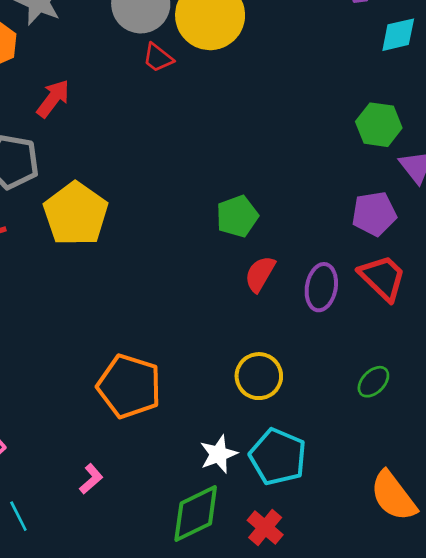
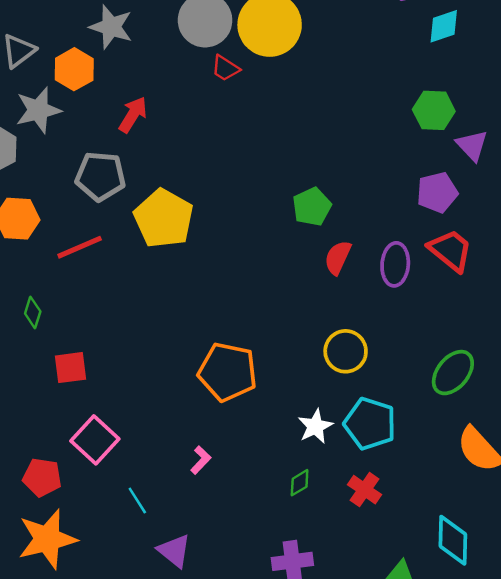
green ellipse: (373, 382) -> (453, 373), moved, size x1.5
green diamond: (196, 513) -> (300, 483), size x0.5

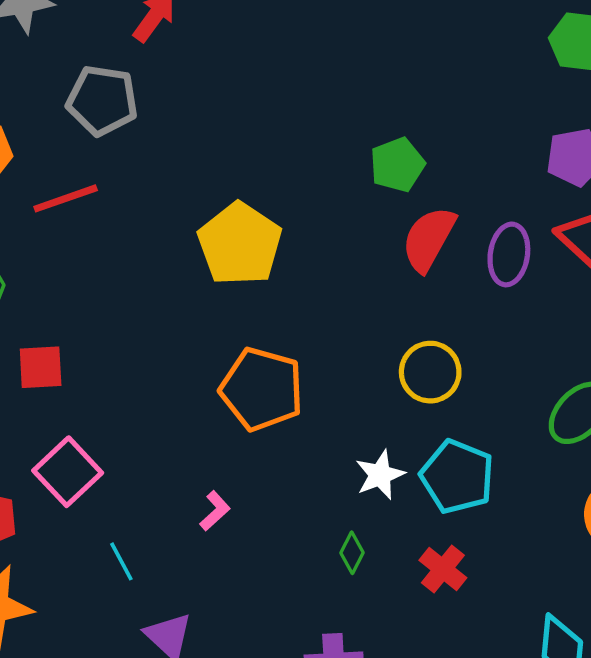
yellow pentagon: (164, 218) -> (240, 244), moved
red semicircle: (338, 258) -> (429, 239), size x1.4
green diamond: (300, 483) -> (352, 553), turned -36

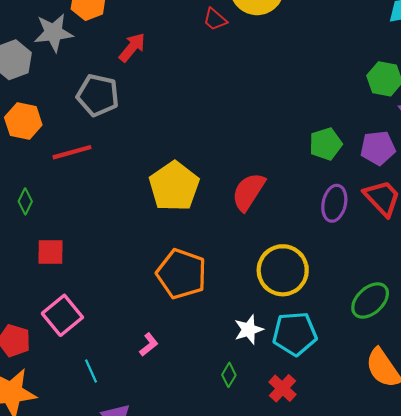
green pentagon: (397, 165) -> (326, 144), moved
red semicircle: (429, 239) -> (248, 192), moved
yellow circle: (430, 372) -> (283, 270), size x1.4
cyan pentagon: (457, 477) -> (295, 334), turned -30

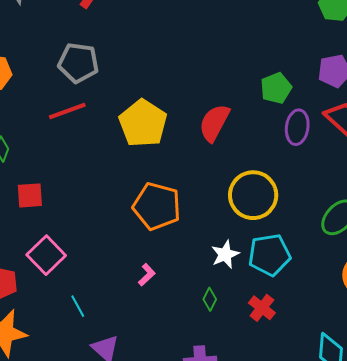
gray pentagon: (98, 95) -> (78, 63), moved
green pentagon: (326, 144) -> (276, 88), moved
red line: (72, 152) -> (67, 111), moved
pink L-shape: (149, 345) -> (147, 275), moved

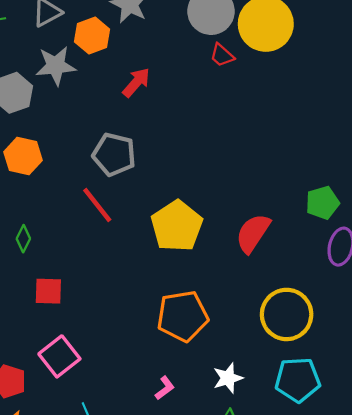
red line: (67, 111) -> (97, 205), turned 66
orange pentagon: (157, 206) -> (183, 316), turned -30
white star: (225, 254) -> (228, 378), moved

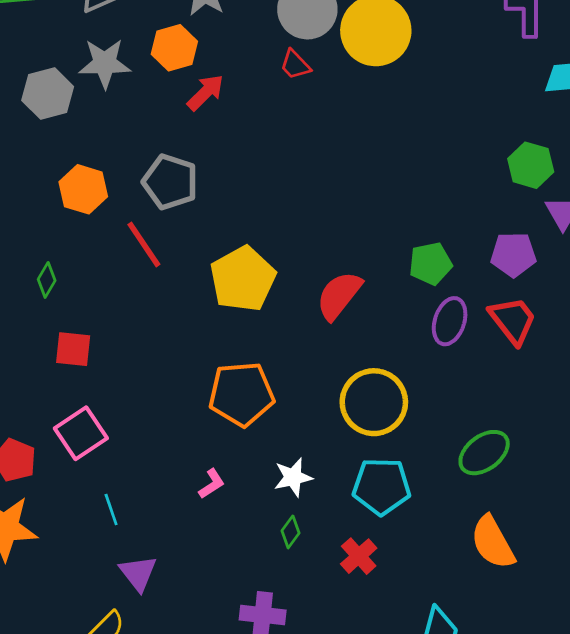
orange hexagon: (92, 36) -> (174, 48), moved
red trapezoid: (222, 55) -> (295, 65), moved
orange hexagon: (23, 156) -> (83, 189), moved

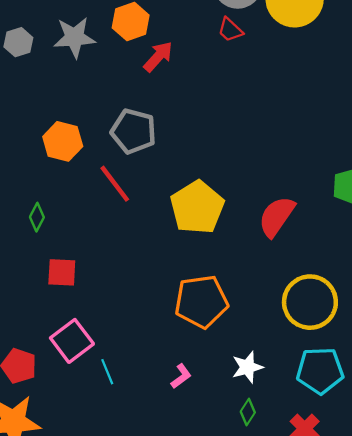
gray hexagon: (48, 94) -> (18, 42), moved, size x0.7
cyan line: (111, 509) -> (107, 372), moved

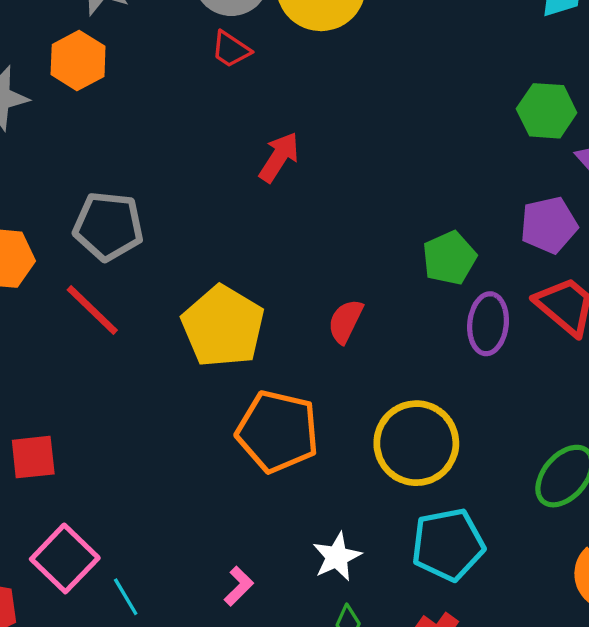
red arrow: (158, 57) -> (279, 157), moved
red semicircle: (277, 216) -> (345, 321), size x0.7
orange pentagon: (201, 302) -> (278, 431), moved, turned 30

